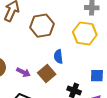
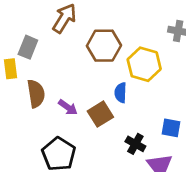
yellow hexagon: (85, 33) -> (144, 64), moved

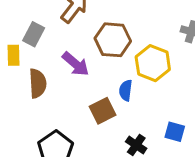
purple arrow: (68, 107) -> (76, 64), moved, size x1.4

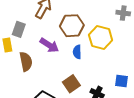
blue semicircle: (126, 90) -> (77, 52), moved
brown square: (103, 111) -> (71, 84), moved

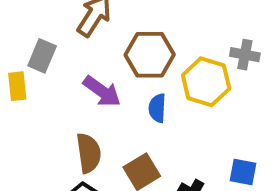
gray cross: (123, 13) -> (245, 55), moved
brown semicircle: (26, 62) -> (89, 153), moved

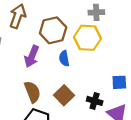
gray cross: (245, 55) -> (96, 12), moved
purple arrow: (102, 91) -> (32, 56), turned 90

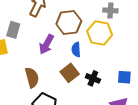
brown semicircle: (32, 92) -> (32, 77), moved
brown square: (64, 95) -> (70, 73), moved
black cross: (95, 101) -> (93, 78), moved

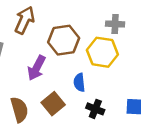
blue semicircle: (76, 50) -> (79, 82), moved
brown square: (70, 73) -> (53, 104), moved

